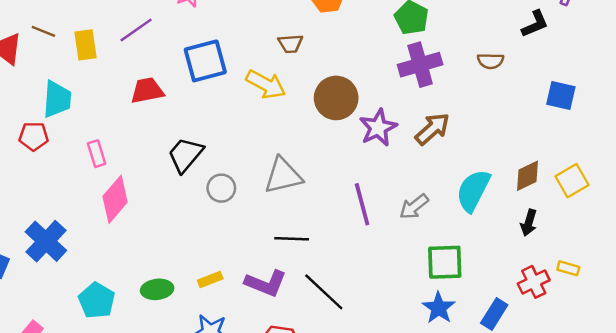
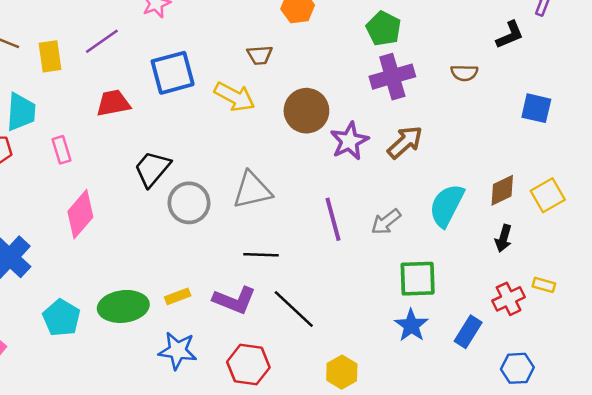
pink rectangle: (97, 154) -> (61, 150), moved
gray circle: (221, 188) -> (189, 203), size x1.4
green ellipse: (157, 289) -> (123, 306), size x1.5

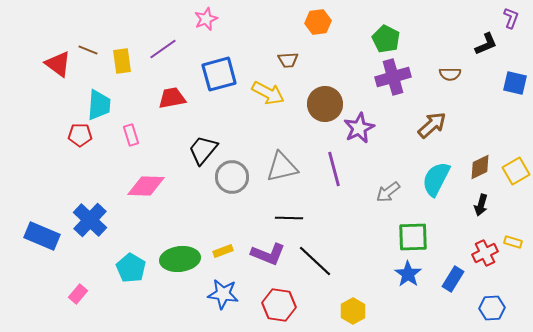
blue square: (536, 108) -> (515, 83), moved
brown arrow: (405, 142) -> (432, 125), moved
pink diamond: (80, 214) -> (146, 186), turned 51
purple line: (333, 219) -> (334, 169), moved

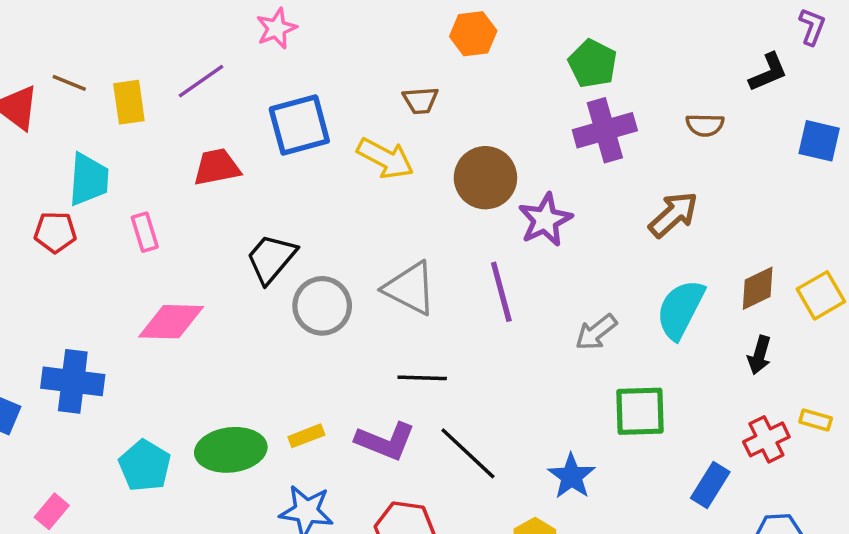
gray triangle: (282, 167) -> (410, 288), turned 40
blue cross: (90, 220) -> (73, 381), turned -36
blue star: (408, 274) -> (572, 476), moved

